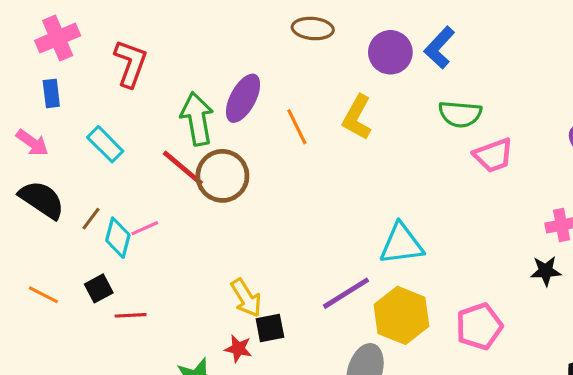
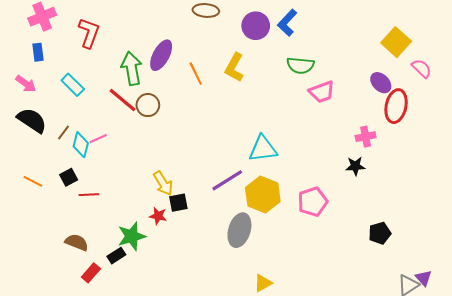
brown circle: (222, 176) -> (148, 105), size x0.7

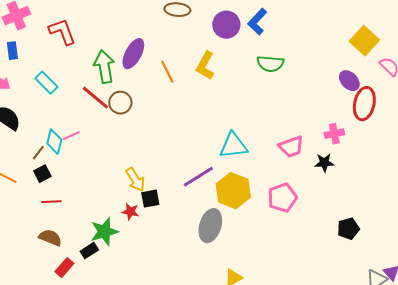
red L-shape: (89, 33) -> (62, 32), turned -40
pink trapezoid: (322, 92) -> (291, 147), moved
brown line: (63, 133) -> (38, 153), moved
red line: (89, 195) -> (51, 202), moved

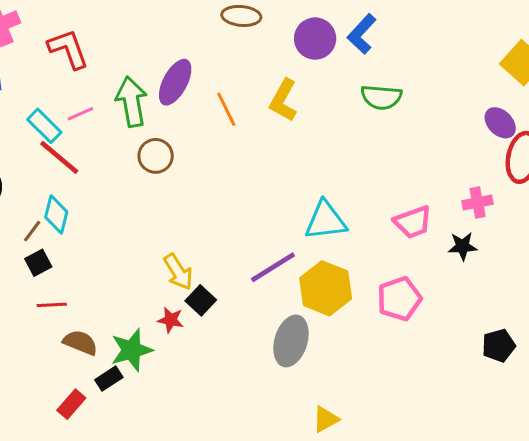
red line: (95, 98) -> (59, 157), moved
pink line: (71, 136) -> (80, 114), moved
black square: (150, 199) -> (201, 300), turned -36
brown semicircle: (50, 238) -> (80, 342), moved

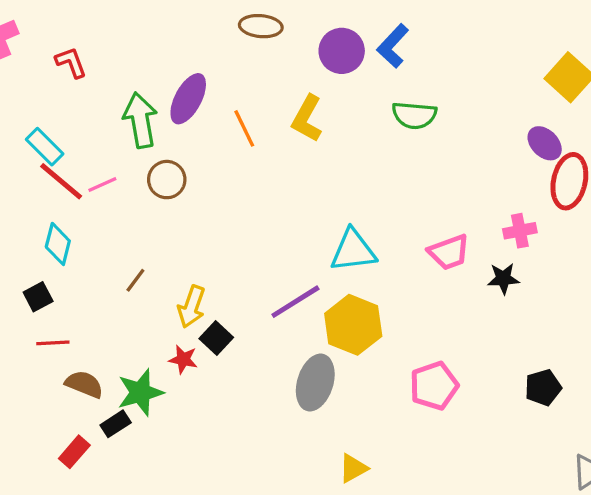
red L-shape: (68, 49) -> (71, 62), size x0.7
pink line: (80, 114) -> (102, 185), moved
brown line: (32, 231) -> (135, 280), moved
yellow arrow: (178, 272) -> (191, 307), turned 51
pink pentagon: (399, 299) -> (434, 386), moved

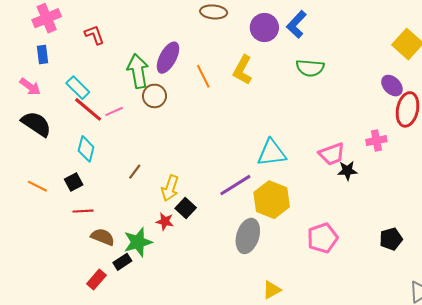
brown circle: (167, 180) -> (154, 96), moved
black star: (503, 279) -> (347, 171), moved

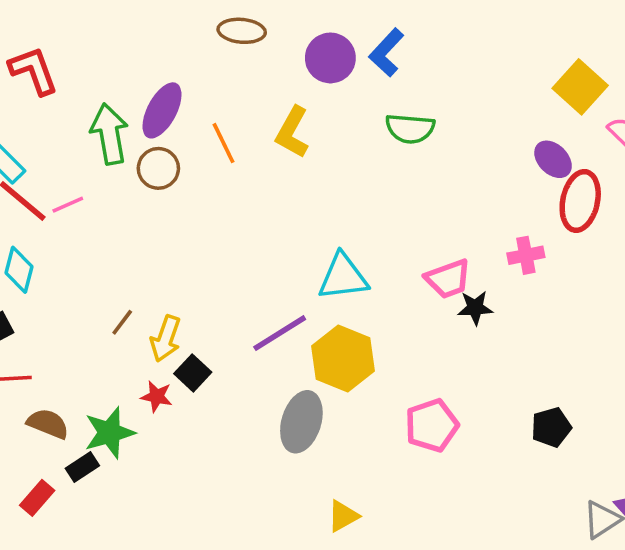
red L-shape: (94, 35) -> (33, 71), size x1.4
brown circle: (154, 96) -> (158, 168), moved
brown line: (135, 172) -> (122, 322), moved

